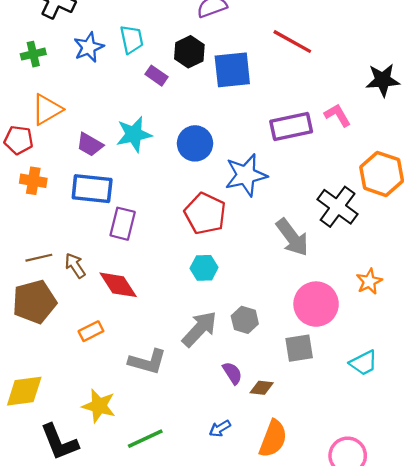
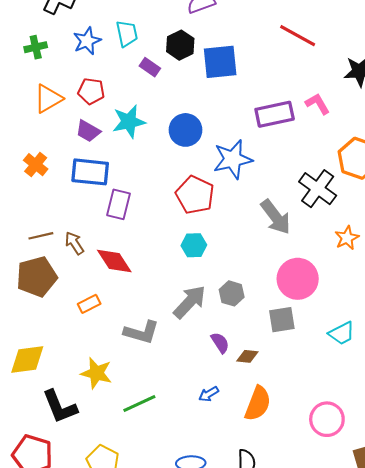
red line: (292, 42) -> (298, 36), moved
red pentagon: (19, 140) -> (91, 91), moved
orange cross: (33, 181) -> (36, 165), turned 30
orange star: (369, 281) -> (347, 238), moved

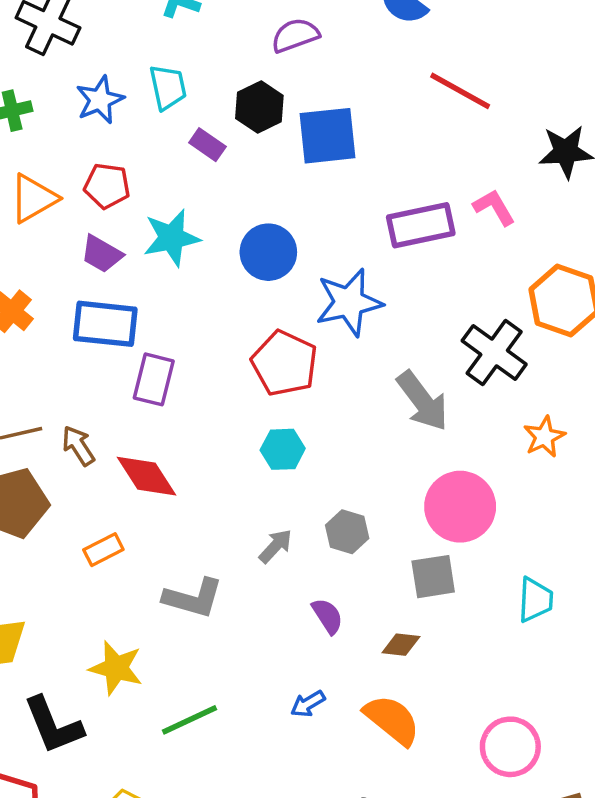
gray arrow: (190, 302) -> (276, 546), size x0.6
cyan trapezoid: (342, 333) -> (535, 600), turned -60
brown diamond: (247, 356) -> (401, 645), moved
orange semicircle: (258, 404) -> (392, 720), turned -72

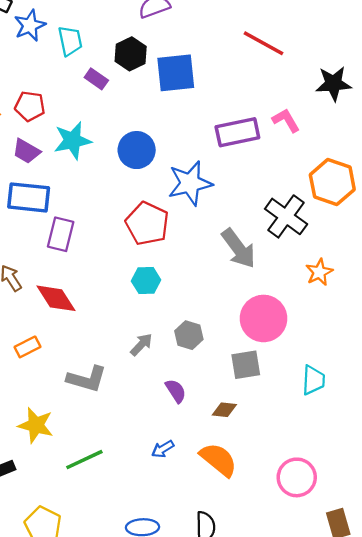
blue star: (100, 100) -> (30, 25), moved

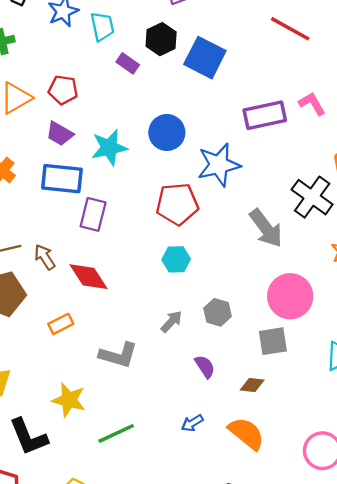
blue square: (176, 73) -> (205, 58), turned 33
cyan star: (73, 141) -> (109, 148), moved
red pentagon: (147, 224) -> (177, 204), turned -30

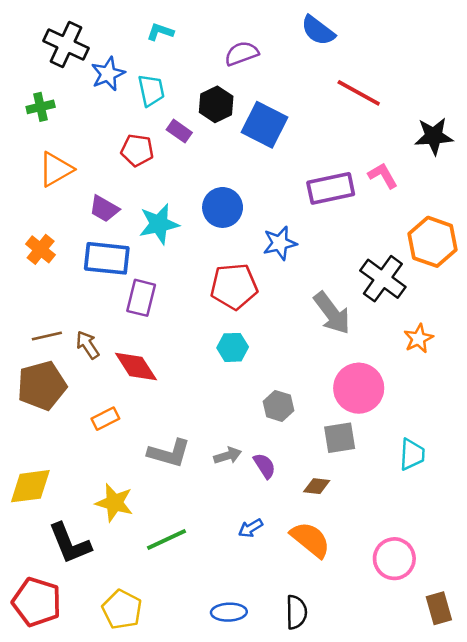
red pentagon: (63, 90) -> (137, 150), moved
blue star: (219, 165) -> (280, 243), size x0.7
gray arrow: (171, 322) -> (228, 456), moved, turned 30

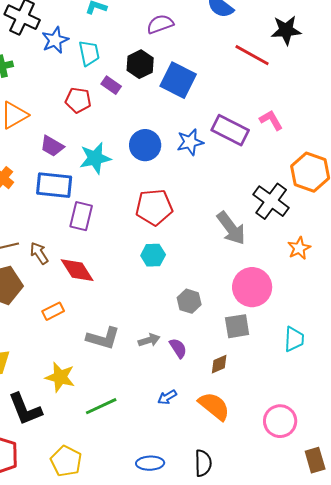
black star: (434, 136) -> (286, 30), moved
purple rectangle: (331, 188) -> (230, 130), turned 39
blue star: (280, 243) -> (190, 142), moved
brown diamond: (317, 486) -> (219, 364), turned -30

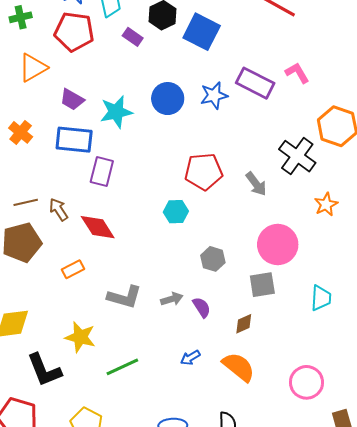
red pentagon: (78, 100) -> (74, 32), moved, size x1.5
red pentagon: (154, 207) -> (204, 172), moved
gray arrow: (231, 228) -> (256, 184), size x0.7

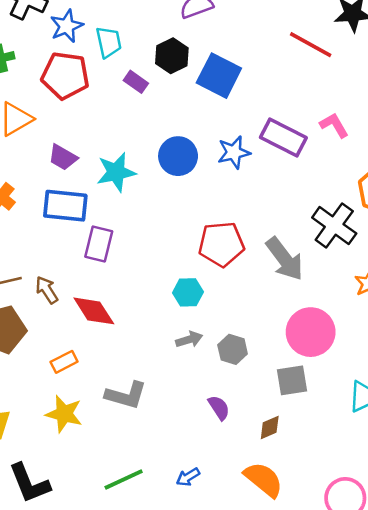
gray arrow: (256, 184) -> (285, 259), size x1.5
gray arrow: (172, 299) -> (189, 339), moved
yellow star: (80, 337) -> (64, 414), moved
blue arrow: (190, 358) -> (188, 477), moved

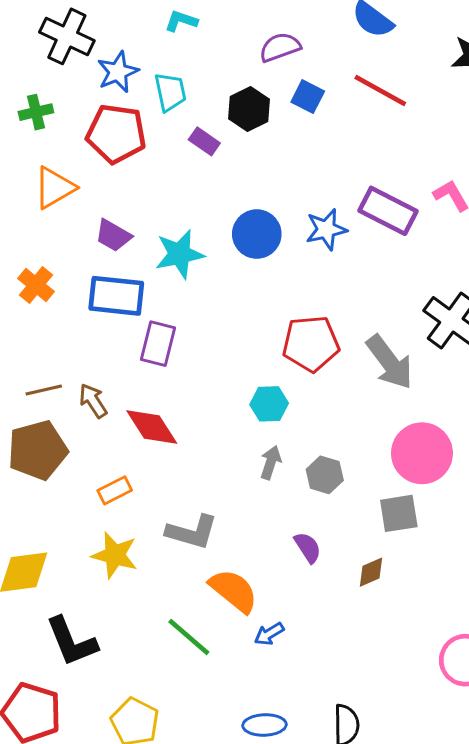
red line: (311, 45) -> (380, 90), moved
blue square: (219, 76) -> (308, 97), moved, size x0.6
gray arrow: (189, 339) -> (271, 463), turned -55
green line: (124, 479) -> (189, 637), turned 66
orange semicircle: (264, 479) -> (234, 591), moved

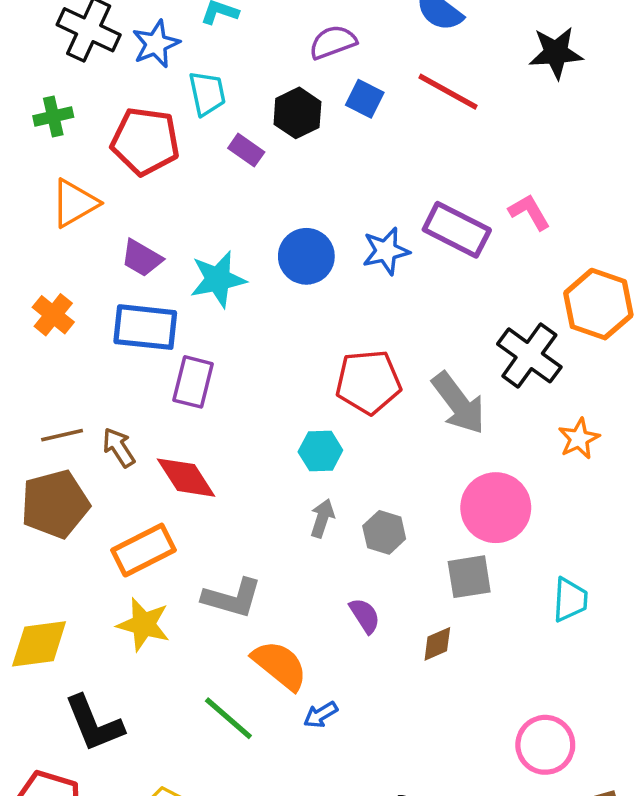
blue star: (118, 72) -> (156, 44), moved
orange rectangle: (115, 490) -> (143, 550), size x1.6

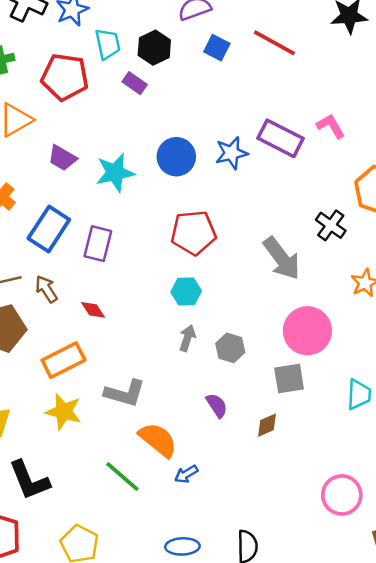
black hexagon: (297, 113) -> (154, 48), moved
blue rectangle: (145, 327) -> (49, 229), moved, turned -63
black cross: (529, 355) -> (331, 225), size x0.7
red pentagon: (368, 382) -> (193, 233), moved
red diamond: (186, 478) -> (93, 310), size x0.6

